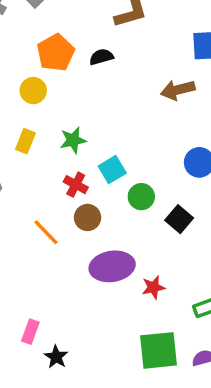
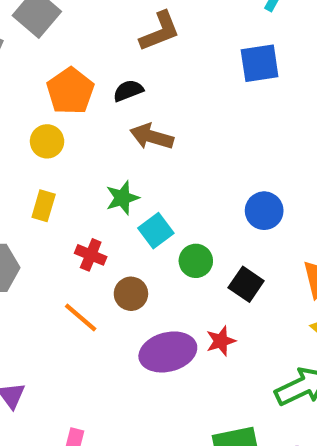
brown arrow: (178, 90) -> (152, 137), moved, turned 36
green star: (73, 140) -> (122, 198), moved
red cross: (76, 185) -> (91, 255), moved
red star: (153, 287) -> (221, 341), moved

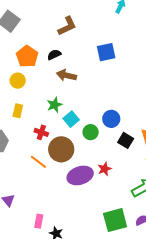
blue square: (260, 63) -> (106, 52), moved
blue circle: (264, 211) -> (111, 119), moved
black square: (246, 284) -> (126, 140), moved
brown circle: (131, 294) -> (61, 149), size x1.6

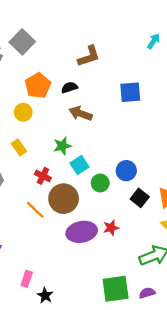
yellow rectangle: (18, 111) -> (19, 147), turned -56

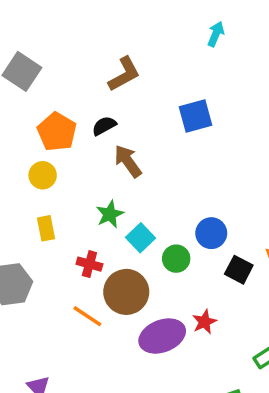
brown arrow: (81, 113) -> (128, 161), turned 45
yellow rectangle: (19, 147) -> (46, 228), turned 35

